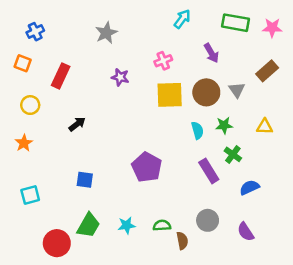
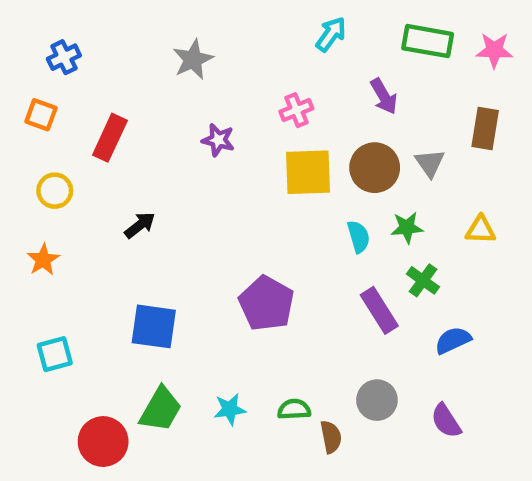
brown rectangle: (267, 71) -> (485, 129), turned -40
blue square: (85, 180) -> (154, 326), size x1.5

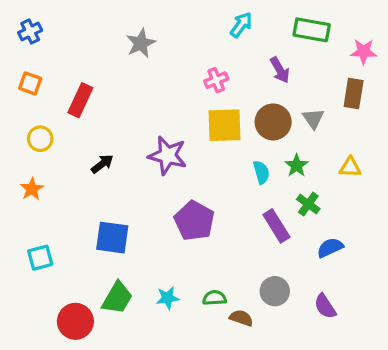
pink star: (494, 50) -> (364, 52), moved
blue cross: (64, 57) -> (30, 31), moved
purple star: (218, 140) -> (168, 155), moved, size x1.6
green star: (407, 227) -> (297, 166), turned -30
brown semicircle: (331, 437) -> (241, 318), turned -60

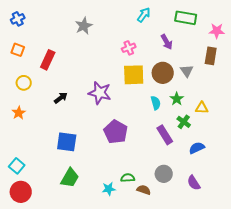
yellow triangle: (350, 167) -> (202, 108), moved
cyan square: (40, 258) -> (17, 166), moved, turned -35
cyan star: (168, 298) -> (109, 189), moved
red circle: (75, 321) -> (21, 192), moved

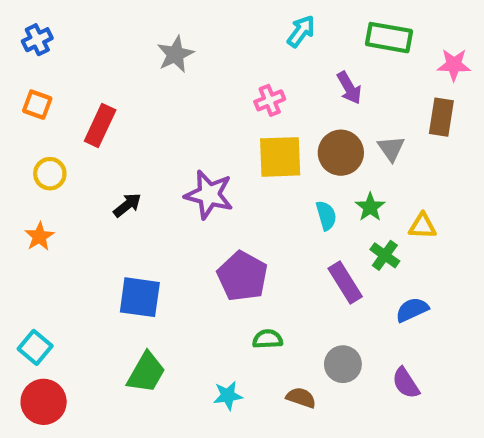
green semicircle: (128, 178) -> (268, 339), moved

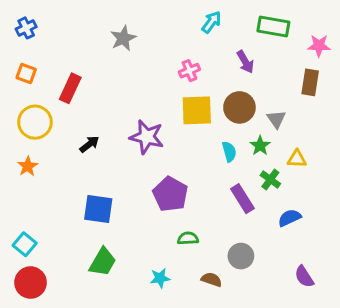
gray triangle: (391, 149) -> (276, 119), moved
yellow circle: (50, 174) -> (35, 122), size x1.5
purple semicircle: (406, 383) -> (304, 277), moved

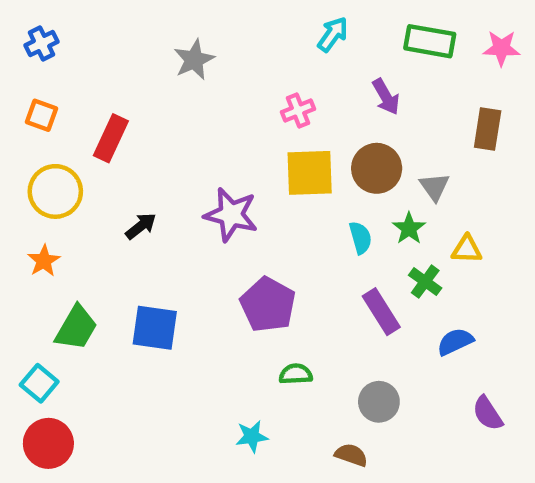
pink star: (319, 46) -> (501, 48), moved
green trapezoid: (103, 262) -> (76, 328), moved
purple semicircle: (304, 277) -> (488, 413), moved
brown semicircle: (212, 280) -> (351, 455), moved

